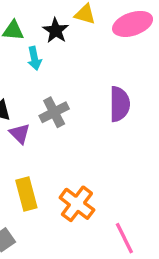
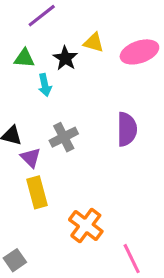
yellow rectangle: (26, 194) -> (37, 192), moved

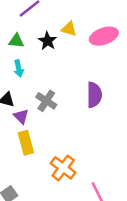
cyan arrow: (45, 85) -> (19, 68), moved
gray cross: (64, 137) -> (46, 101), turned -30

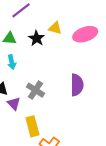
yellow rectangle: (26, 143) -> (32, 126), moved

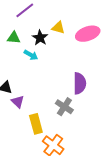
cyan arrow: (12, 62) -> (31, 55), moved, turned -48
gray cross: (35, 90) -> (64, 107), moved

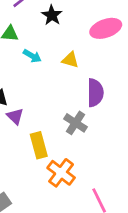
yellow triangle: (58, 28) -> (70, 60), moved
black star: (40, 38) -> (52, 15), moved

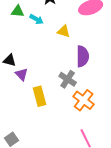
cyan arrow: (32, 56) -> (37, 19), moved
orange cross: (61, 173) -> (84, 100), moved

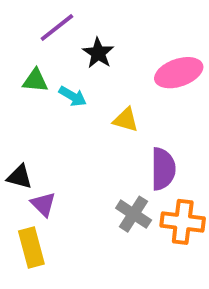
yellow rectangle: (40, 96) -> (31, 247), moved
orange cross: (84, 100) -> (183, 222), moved, turned -30

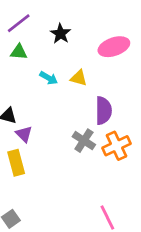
purple line: (57, 27) -> (19, 23), moved
cyan arrow: (73, 96) -> (49, 78), moved
orange cross: (183, 222) -> (116, 146), turned -32

